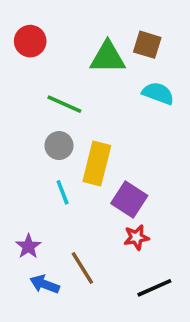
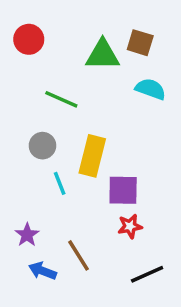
gray circle: (59, 146) -> (42, 146), moved
purple square: (129, 200) -> (123, 190), turned -32

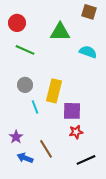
brown square: (140, 43) -> (89, 12), moved
green line: (61, 99) -> (25, 50), moved

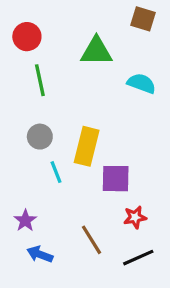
green line: (25, 50) -> (40, 80), turned 54
red star: (76, 132) -> (135, 217), moved
brown line: (46, 149) -> (91, 240), moved

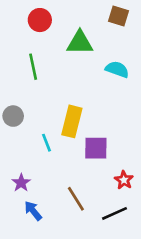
red circle: (27, 37) -> (40, 20), moved
gray circle: (40, 137) -> (13, 116), moved
red star: (135, 217) -> (124, 180), moved, turned -30
blue arrow: (40, 254) -> (33, 211), turned 30

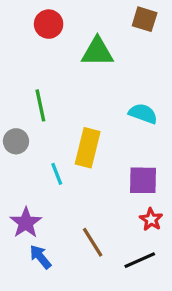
green line: (33, 67) -> (40, 105), moved
cyan semicircle: (117, 69) -> (143, 114), moved
purple square: (96, 148) -> (143, 180), moved
purple star: (21, 183) -> (26, 223), size x1.4

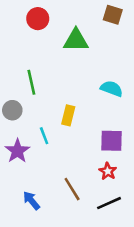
yellow rectangle: (88, 148) -> (68, 115), size x0.7
red star: (151, 219) -> (108, 171), moved
purple star: (26, 223) -> (17, 151), moved

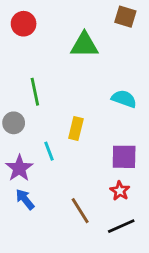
red circle: (38, 19) -> (24, 24), moved
blue arrow: (31, 201) -> (25, 199), moved

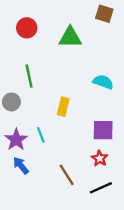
red circle: (24, 24) -> (27, 28), moved
cyan line: (49, 151) -> (41, 135), moved

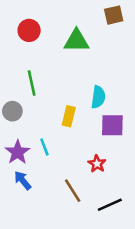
brown square: (104, 14) -> (114, 15), turned -30
cyan semicircle: (103, 82) -> (98, 97), moved, turned 78
purple square: (103, 130) -> (112, 125), moved
red star: (100, 158) -> (97, 164), moved

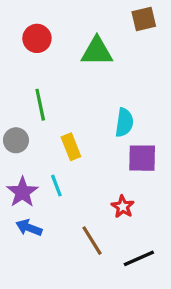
yellow rectangle: (69, 116) -> (71, 147), moved, turned -36
blue arrow: (23, 180) -> (29, 228), turned -30

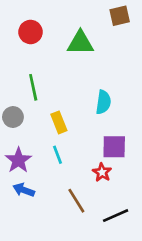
purple square: (142, 158) -> (114, 147), moved
cyan line: (56, 186) -> (58, 155), moved

